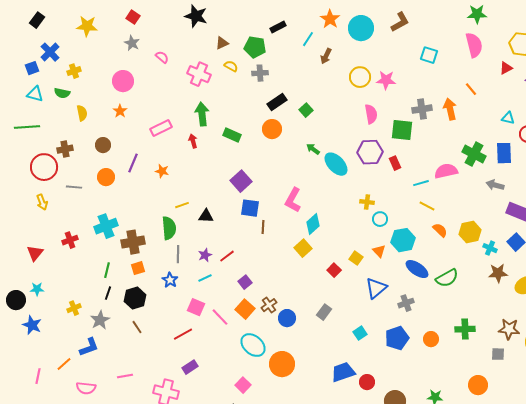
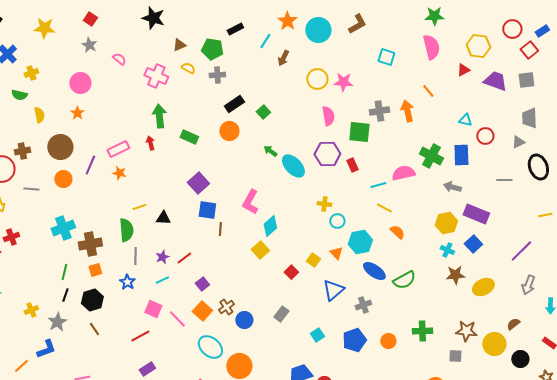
pink rectangle: (161, 128) -> (118, 149), moved
brown circle: (103, 145) -> (60, 147), size x1.6
yellow hexagon: (470, 232) -> (446, 223), moved
red cross: (70, 240) -> (11, 237), moved

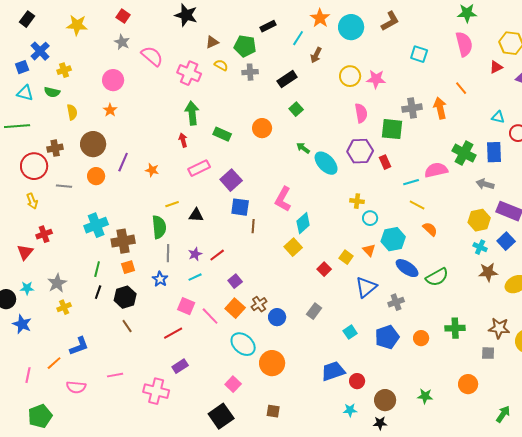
pink semicircle: (119, 59) -> (152, 56), size x1.6
black rectangle: (234, 104) -> (287, 79), moved
pink rectangle: (118, 149) -> (199, 168), moved
gray star: (57, 322) -> (57, 283), moved

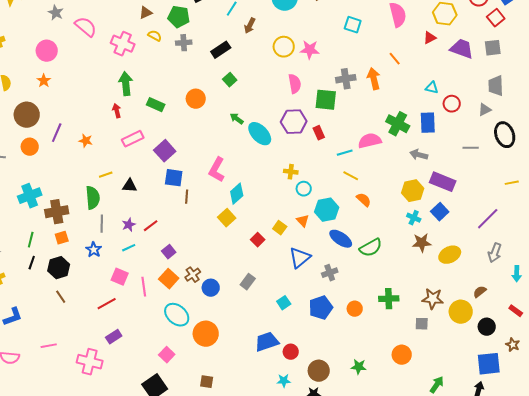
pink line: (210, 316) -> (144, 287), turned 36

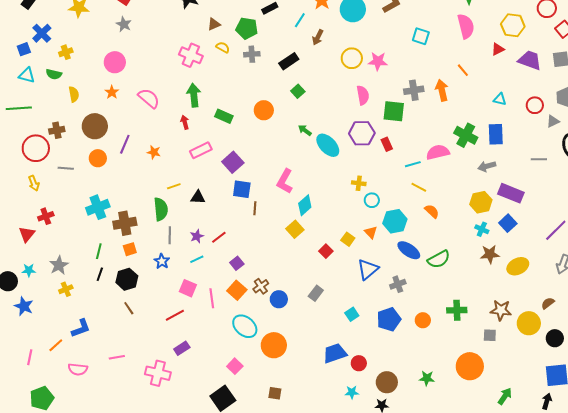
pink semicircle: (86, 27) -> (149, 98), moved
red circle: (452, 104) -> (535, 105), moved
gray arrow: (419, 155) -> (487, 166), turned -30
orange circle: (402, 355) -> (470, 366), size x1.4

